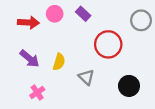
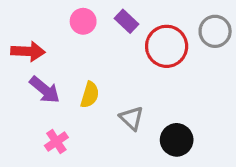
red arrow: (28, 23) -> (28, 51), moved
red circle: (108, 44) -> (167, 46), moved
black circle: (129, 86) -> (177, 140), moved

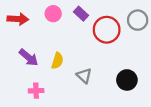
red arrow: (28, 51) -> (18, 19), moved
black circle: (177, 140) -> (127, 80), moved
pink cross: (56, 142) -> (36, 91), turned 32

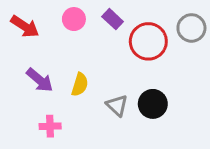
red arrow: (18, 19) -> (25, 26), turned 30
black circle: (127, 80) -> (153, 104), moved

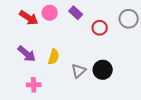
red arrow: (25, 26) -> (29, 18), moved
red circle: (148, 41) -> (100, 28), size x0.6
gray triangle: (117, 105) -> (79, 71), turned 35

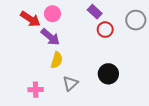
purple rectangle: (76, 13) -> (95, 12), moved
purple arrow: (27, 54) -> (50, 37), moved
gray triangle: (79, 71) -> (70, 83), moved

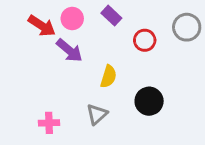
purple rectangle: (95, 12) -> (111, 16), moved
yellow semicircle: (57, 60) -> (108, 76), moved

